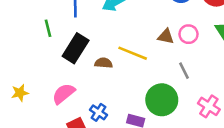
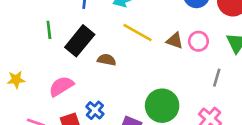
green line: (48, 28) -> (49, 30), moved
yellow line: (133, 53) -> (137, 32), moved
gray line: (184, 71) -> (217, 78), moved, turned 36

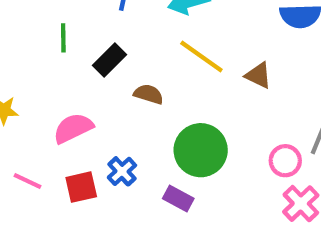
black rectangle: (80, 41) -> (110, 60), size x0.7
pink circle: (198, 41) -> (285, 161), moved
green circle: (162, 106) -> (201, 150), moved

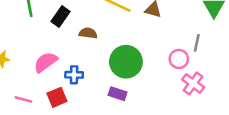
blue cross: (122, 171) -> (74, 75), moved, turned -36

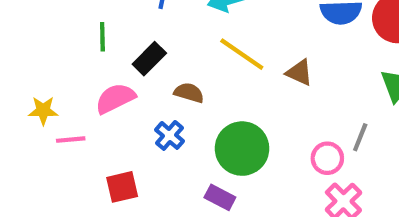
pink semicircle: (46, 62) -> (115, 98), moved
blue cross: (74, 75) -> (169, 135), moved, turned 30
pink line: (23, 99) -> (71, 140), moved, turned -30

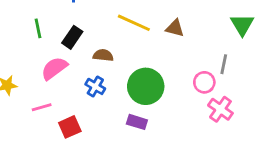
pink line: (71, 140) -> (42, 107), moved

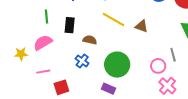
black rectangle: (72, 37) -> (70, 25), turned -35
gray line: (224, 64) -> (173, 55), turned -32
pink semicircle: (54, 68) -> (43, 43), moved

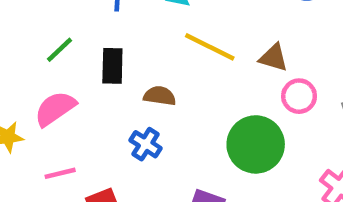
green line: (46, 17) -> (59, 50), turned 56
green circle: (117, 65) -> (256, 144), moved
pink circle: (158, 66) -> (299, 96), moved

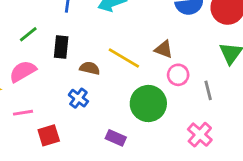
yellow line: (210, 47) -> (124, 58), moved

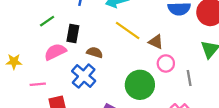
yellow line: (124, 58) -> (128, 30), moved
pink semicircle: (23, 71) -> (55, 52), moved
blue cross: (78, 98) -> (84, 76), size x1.5

